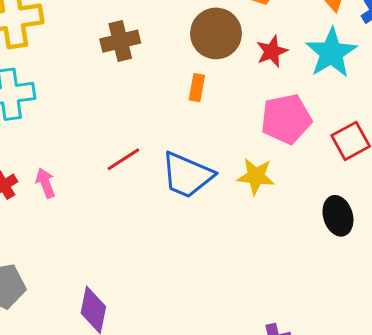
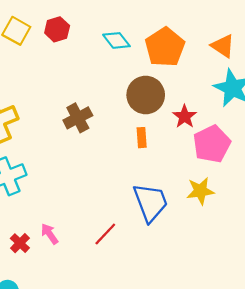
red star: (272, 51) -> (185, 117), moved
red line: (123, 159) -> (105, 234), moved
blue trapezoid: (187, 175) -> (151, 202), turned -120

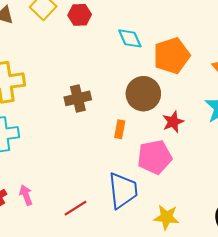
orange rectangle: (142, 138) -> (120, 129), moved
pink pentagon: (212, 144) -> (155, 157), moved
yellow star: (200, 191) -> (166, 217), moved

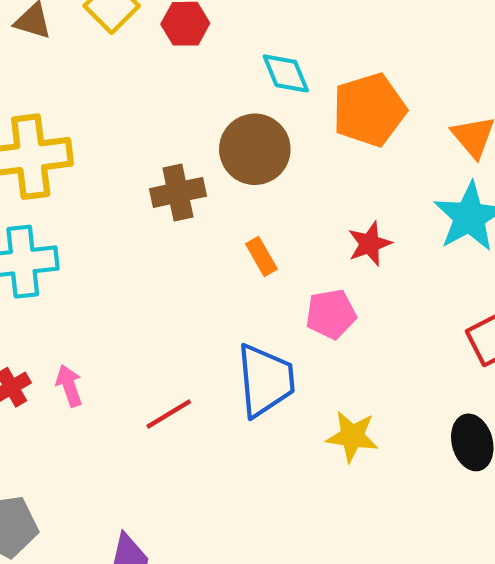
brown circle: (143, 94) -> (255, 149), moved
orange rectangle: (120, 129) -> (261, 256), turned -42
pink pentagon: (155, 157) -> (331, 314), size x0.7

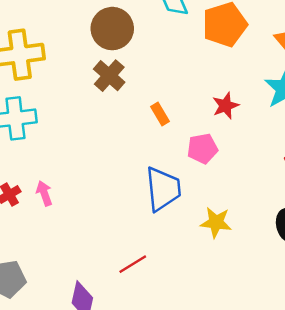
brown circle: (255, 149) -> (112, 29), moved
brown cross: (178, 192) -> (109, 76), turned -36
red line: (169, 414) -> (133, 264), moved

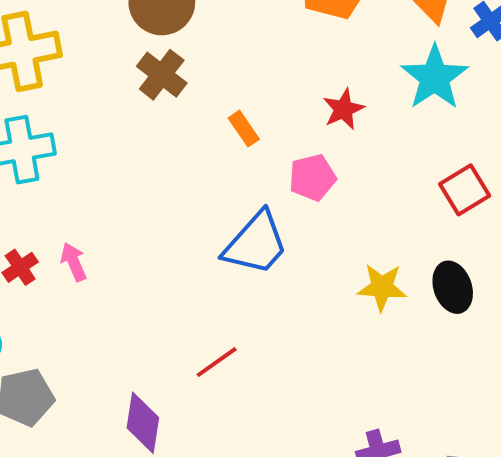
blue trapezoid: (163, 189) -> (256, 243), turned 51
yellow star: (216, 222) -> (382, 287), moved

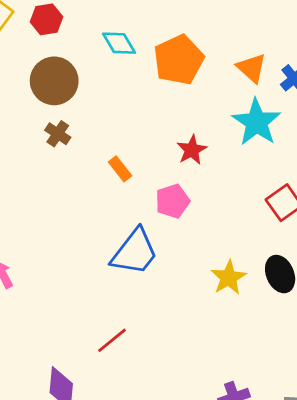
brown cross: (162, 75) -> (58, 134), size x0.7
yellow star: (382, 287) -> (229, 278), turned -30

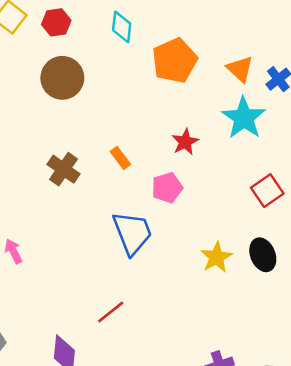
cyan diamond: (119, 43) -> (122, 27), moved, turned 36
brown cross: (58, 134) -> (63, 169), moved, size x1.4
blue trapezoid: (135, 252) -> (132, 233), turned -60

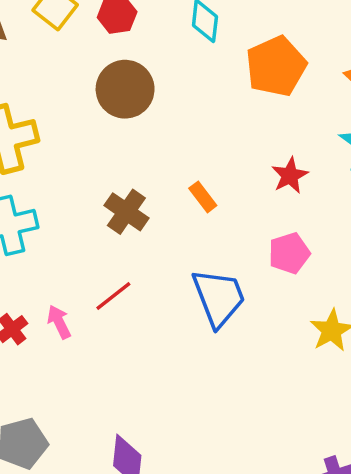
pink pentagon: (167, 188) -> (289, 253), moved
red line: (111, 312) -> (113, 296), moved

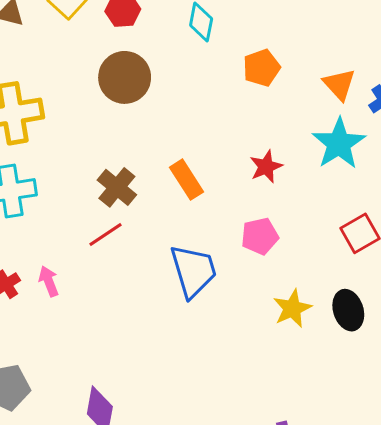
orange pentagon: (276, 66) -> (262, 68), size x0.7
orange rectangle: (203, 197) -> (187, 180), size x1.4
red line: (113, 296) -> (105, 234), moved

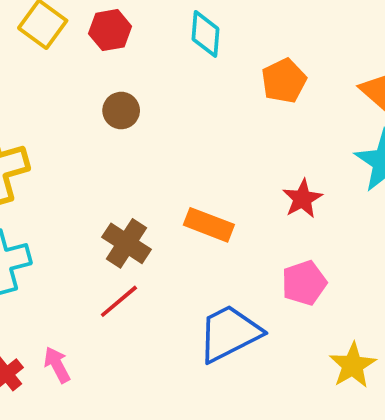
brown circle: (125, 77) -> (121, 111), size x0.6
orange rectangle: (187, 180) -> (209, 225), turned -30
blue trapezoid: (193, 271) -> (229, 333), turned -94

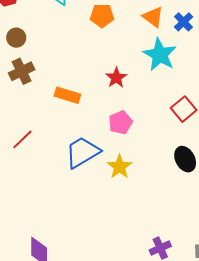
orange pentagon: (284, 81) -> (102, 16), turned 30
brown cross: (127, 243) -> (22, 71), moved, turned 35
yellow star: (353, 365) -> (119, 167), moved

